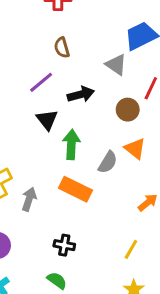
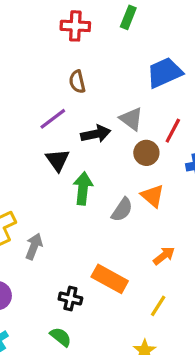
gray triangle: (116, 65) -> (131, 119), moved
orange rectangle: (75, 189) -> (110, 279), moved
yellow line: (131, 249) -> (158, 306), moved

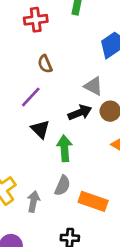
black arrow: (96, 134) -> (80, 112), moved
gray semicircle: (122, 210) -> (62, 186), moved
orange rectangle: (110, 279) -> (93, 201), moved

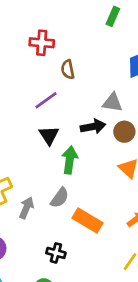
red cross: (36, 20) -> (42, 43), moved
gray triangle: (93, 86) -> (113, 102), turned -30

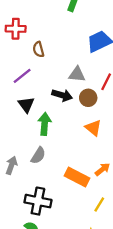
black arrow: (93, 127) -> (62, 95), turned 30
orange rectangle: (88, 220) -> (77, 177), moved
black cross: (56, 253) -> (38, 201), size x1.6

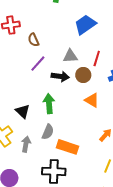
purple line: (22, 76) -> (38, 64), moved
black triangle: (26, 105) -> (23, 111), moved
orange rectangle: (77, 177) -> (67, 147), moved

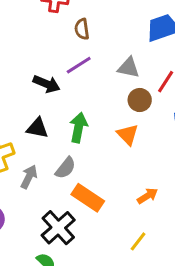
black arrow: (60, 76) -> (46, 84), moved
orange triangle: (92, 100) -> (128, 134), moved
black triangle: (23, 111) -> (37, 128), turned -49
black cross: (54, 171) -> (58, 228), turned 30

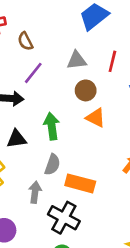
brown circle: (140, 100) -> (86, 90), moved
gray arrow: (29, 177) -> (35, 192), moved

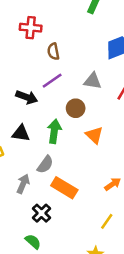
brown circle: (86, 90) -> (76, 108), moved
black cross: (64, 218) -> (41, 213), size x0.7

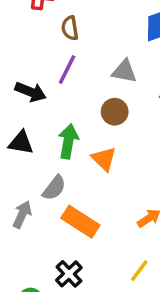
purple line: (52, 81) -> (67, 70), turned -30
brown circle: (76, 108) -> (115, 112), moved
orange triangle: (94, 135) -> (104, 159), moved
black cross: (41, 213) -> (69, 274), moved

